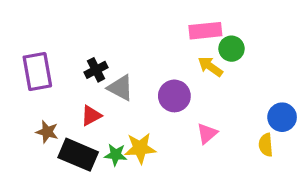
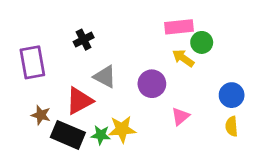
black cross: (96, 70) -> (84, 40), moved
red triangle: (91, 116) -> (79, 101), size x1.5
blue circle: (282, 117) -> (232, 95), moved

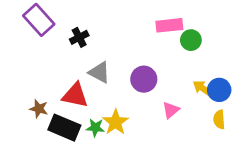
yellow arrow: (183, 58) -> (203, 89), moved
purple rectangle: (32, 62) -> (39, 20), moved, turned -32
red triangle: (79, 101) -> (75, 95), turned 40
yellow star: (122, 129) -> (116, 122), turned -30

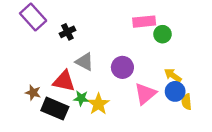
blue circle: (219, 90) -> (175, 91), moved
pink triangle: (171, 110) -> (145, 94), size x1.5
green star: (95, 128) -> (81, 98), moved

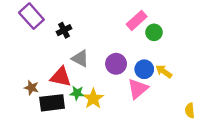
pink rectangle: (144, 22) -> (137, 20), turned -36
blue circle: (175, 91) -> (144, 69), moved
yellow semicircle: (187, 102) -> (190, 110), moved
black rectangle: (55, 109) -> (52, 103), turned -30

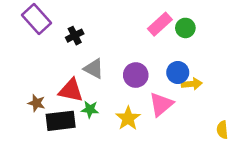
green circle: (154, 32) -> (185, 28), moved
blue circle: (144, 69) -> (178, 72), moved
yellow arrow: (164, 71) -> (192, 84), turned 140
yellow star: (93, 99) -> (128, 118), moved

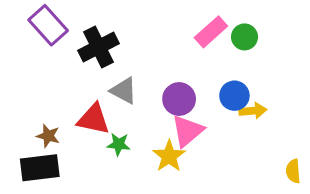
black cross: (75, 36) -> (98, 47), size x1.6
pink triangle: (161, 104) -> (187, 131), moved
black rectangle: (61, 121) -> (40, 168), moved

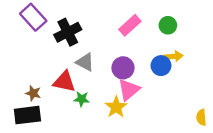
pink rectangle: (211, 32) -> (130, 25), moved
yellow arrow: (253, 111) -> (174, 56), moved

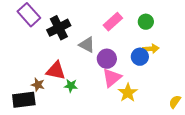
gray triangle: (85, 62) -> (87, 45), moved
brown star: (33, 93) -> (38, 85), moved
yellow star: (116, 107) -> (128, 93), moved
yellow semicircle: (201, 117) -> (175, 102), turned 40

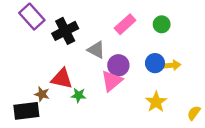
yellow arrow: (151, 49) -> (172, 65), moved
pink triangle: (112, 78) -> (112, 81), moved
yellow star: (128, 93) -> (156, 102), moved

